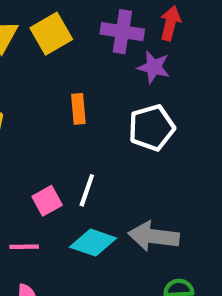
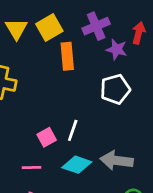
red arrow: (170, 23) -> (139, 33), moved
purple cross: (122, 32) -> (96, 26), turned -32
orange rectangle: (78, 109) -> (67, 56), moved, size x1.4

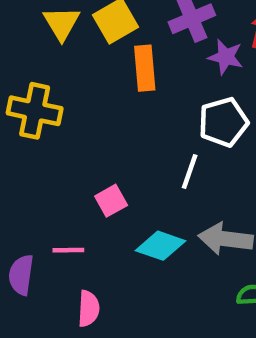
white line: (73, 130) -> (190, 171), moved
pink line: (32, 167) -> (68, 250), moved

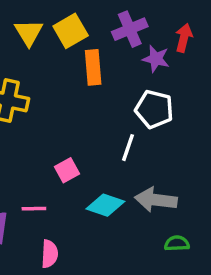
white pentagon: (223, 122) -> (154, 109), turned 30

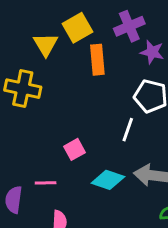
yellow triangle: (29, 33) -> (46, 44), moved

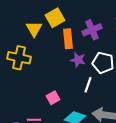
purple cross: (129, 26) -> (92, 30), moved
purple star: (152, 52) -> (78, 60), moved

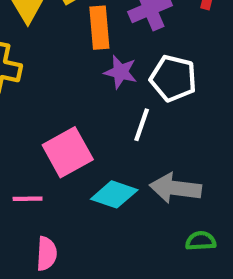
pink square: (53, 98) -> (68, 152), size x1.6

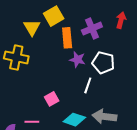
pink square: (68, 152) -> (52, 99), size x0.6

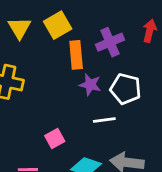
yellow triangle: (32, 27) -> (19, 28), moved
white line: (88, 85) -> (104, 120), turned 63

